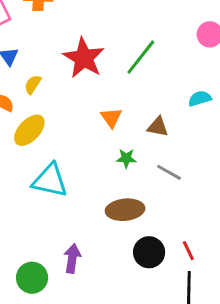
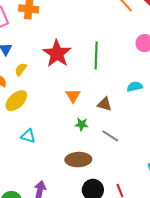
green line: (141, 57) -> (96, 56), turned -40
cyan triangle: (50, 180) -> (28, 136), size x0.6

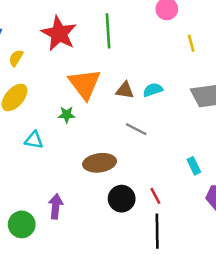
cyan semicircle: (135, 87) -> (153, 90), moved
orange triangle: (73, 96) -> (85, 84), size x1.8
green star: (82, 124) -> (67, 115), moved

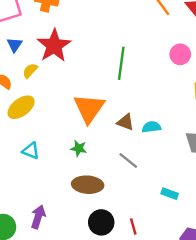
red star: (59, 33) -> (54, 46), moved
green star: (67, 115) -> (79, 148), moved
cyan rectangle: (194, 166) -> (170, 194), moved, turned -56

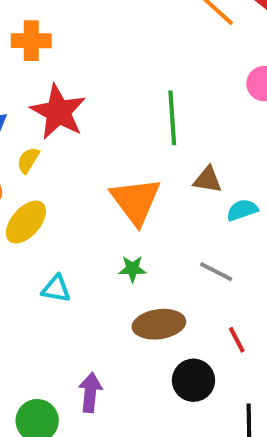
brown triangle: (125, 122) -> (208, 180), moved
red line: (133, 226) -> (237, 340), moved

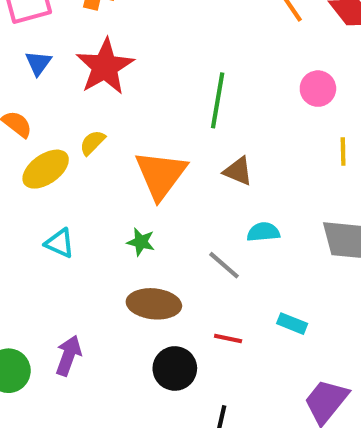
yellow semicircle: (28, 160) -> (92, 143), moved
cyan semicircle: (242, 210) -> (263, 232), moved
red line: (237, 340) -> (228, 338), turned -64

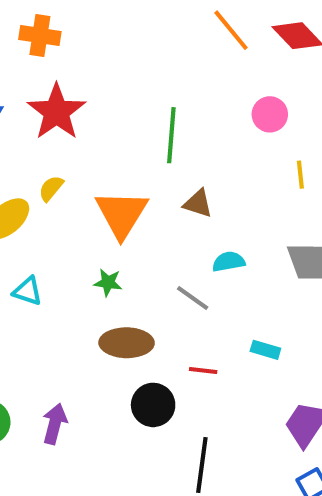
purple arrow: (68, 355) -> (55, 424), moved

